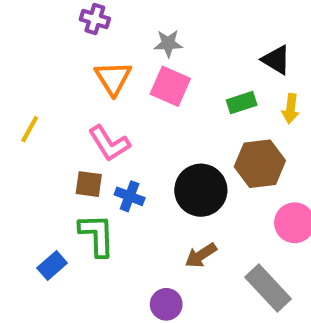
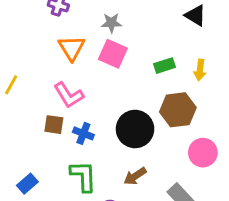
black triangle: (276, 60) -> (195, 15), moved
green L-shape: (97, 235) -> (83, 176), moved

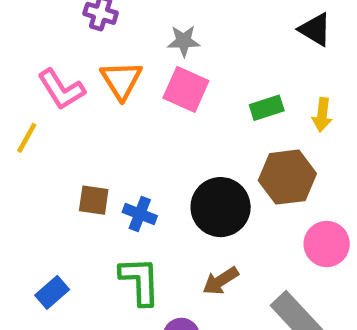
pink L-shape: (69, 95) -> (61, 89), moved

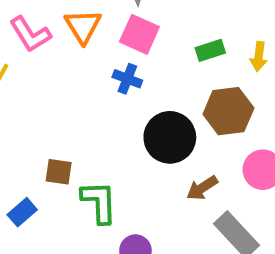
brown square: (94, 200) -> (59, 172), moved
blue cross: (140, 214) -> (127, 79), moved
brown arrow: (221, 281) -> (202, 188), moved

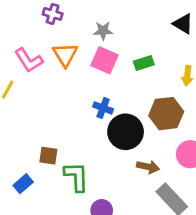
green rectangle: (210, 50) -> (144, 63), moved
blue cross: (127, 79) -> (103, 108), moved
brown arrow: (202, 188) -> (148, 167), turned -135

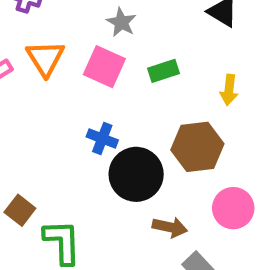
gray star: (103, 31) -> (121, 22), moved, turned 30
brown square: (48, 156) -> (20, 210), turned 30

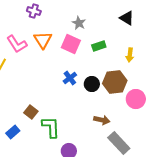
blue cross: (102, 138) -> (70, 78), turned 32
black circle: (136, 174) -> (92, 84), moved, size x0.6
pink circle: (233, 208) -> (136, 99), moved

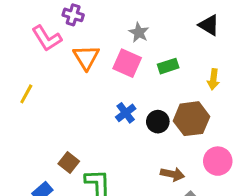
pink L-shape: (17, 44) -> (47, 38), moved
pink circle: (136, 99) -> (218, 161), moved

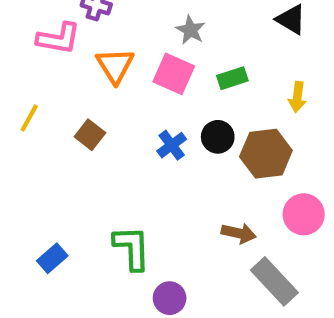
pink L-shape: (47, 38) -> (59, 38), turned -48
black circle: (158, 122) -> (218, 137), moved
brown square: (69, 163) -> (90, 135), moved

